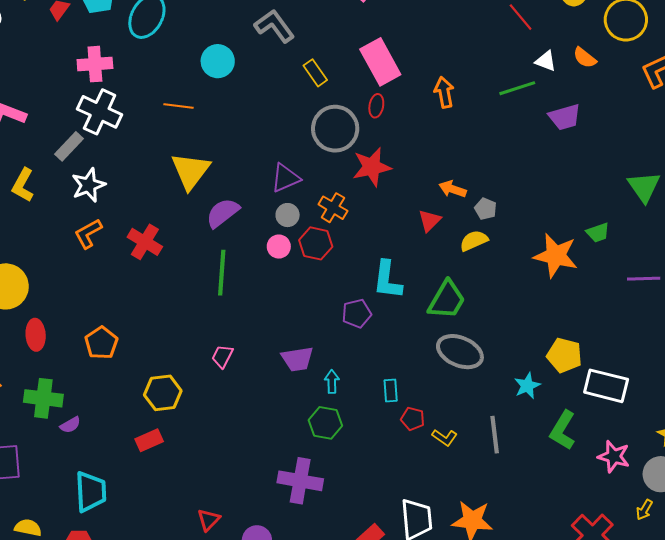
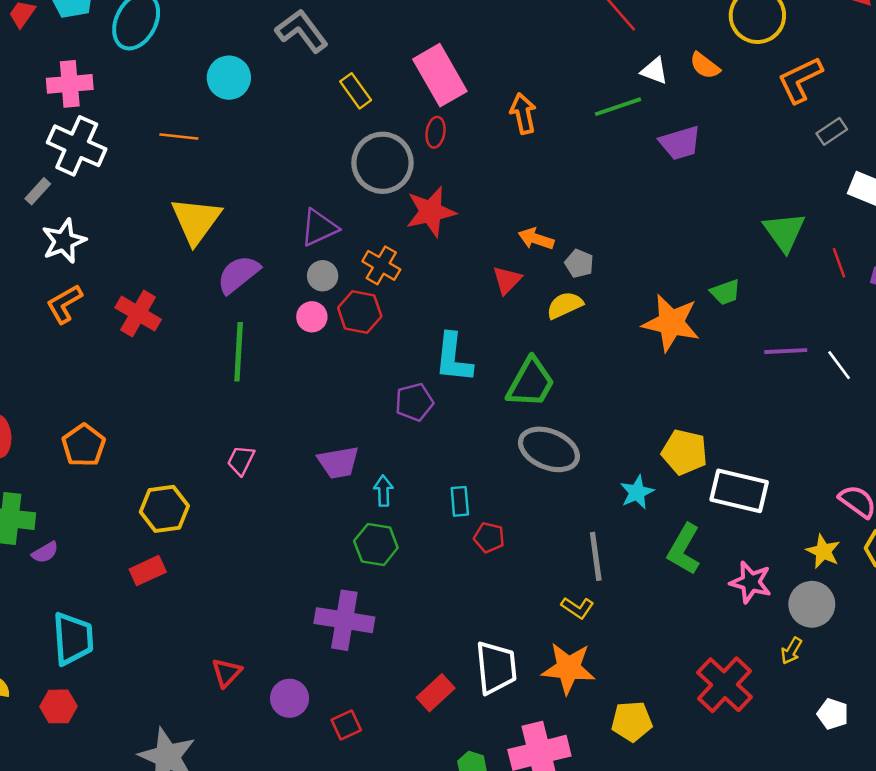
gray rectangle: (69, 146) -> (38, 191), size x0.7
yellow L-shape: (445, 438) -> (577, 608), moved

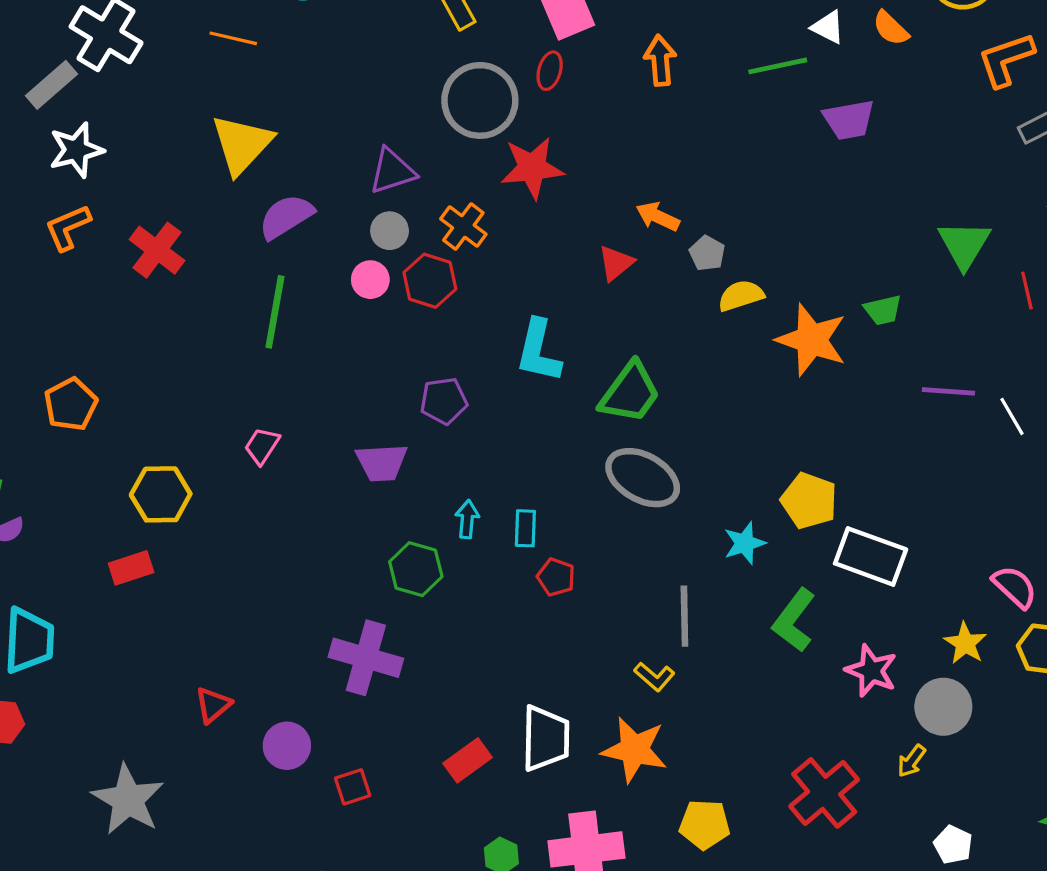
gray rectangle: (38, 191) -> (52, 85), size x1.5
yellow semicircle: (565, 305) -> (741, 296), moved
purple pentagon: (414, 402) -> (444, 401), moved
cyan arrow: (383, 491) -> (467, 519), moved

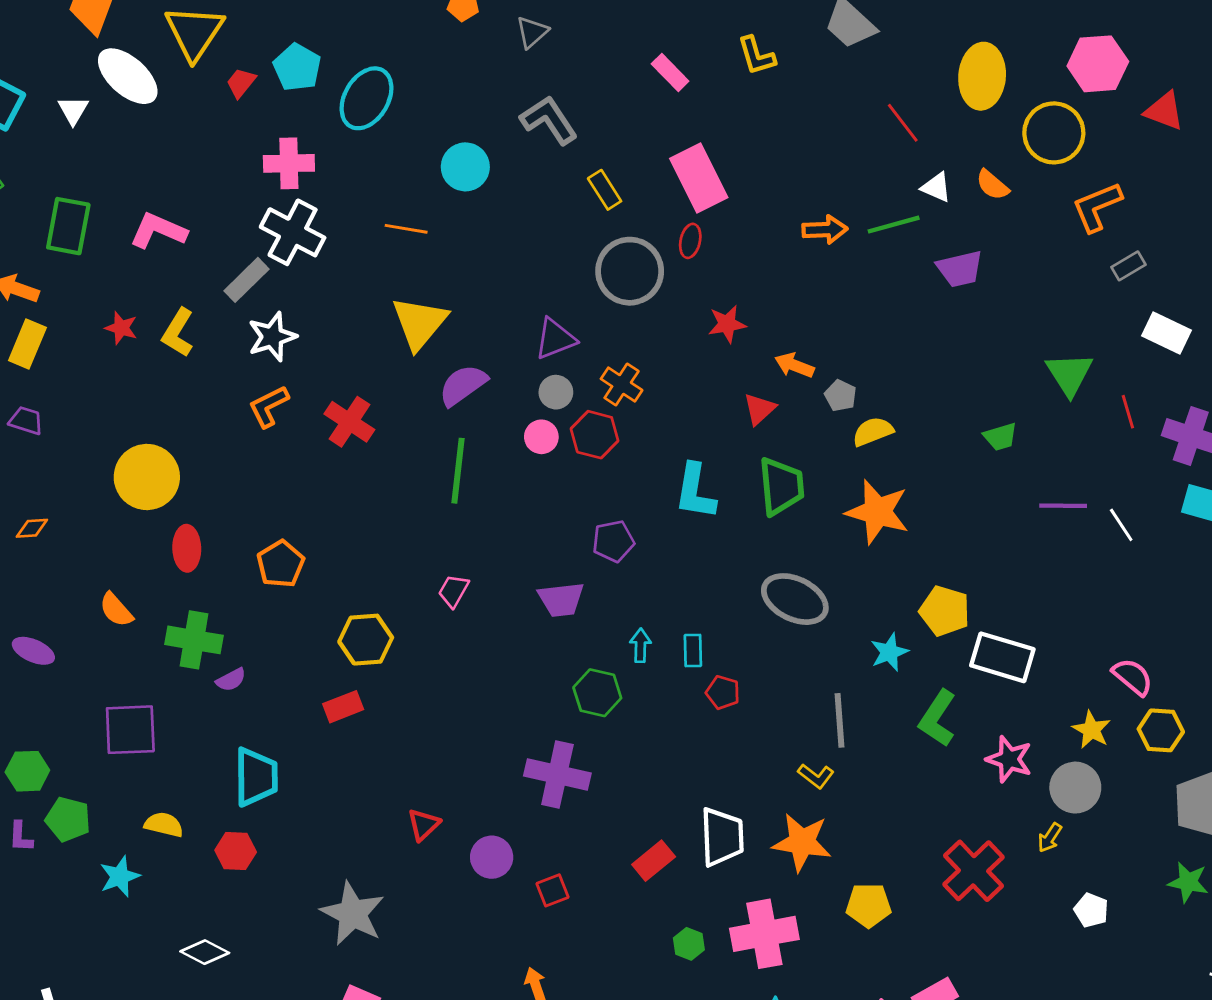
orange arrow: (660, 60) -> (825, 230), moved, turned 96
red star: (532, 168) -> (727, 324), moved, size x0.7
orange star: (812, 340) -> (878, 512), moved
green trapezoid: (630, 393) -> (781, 486), moved, turned -38

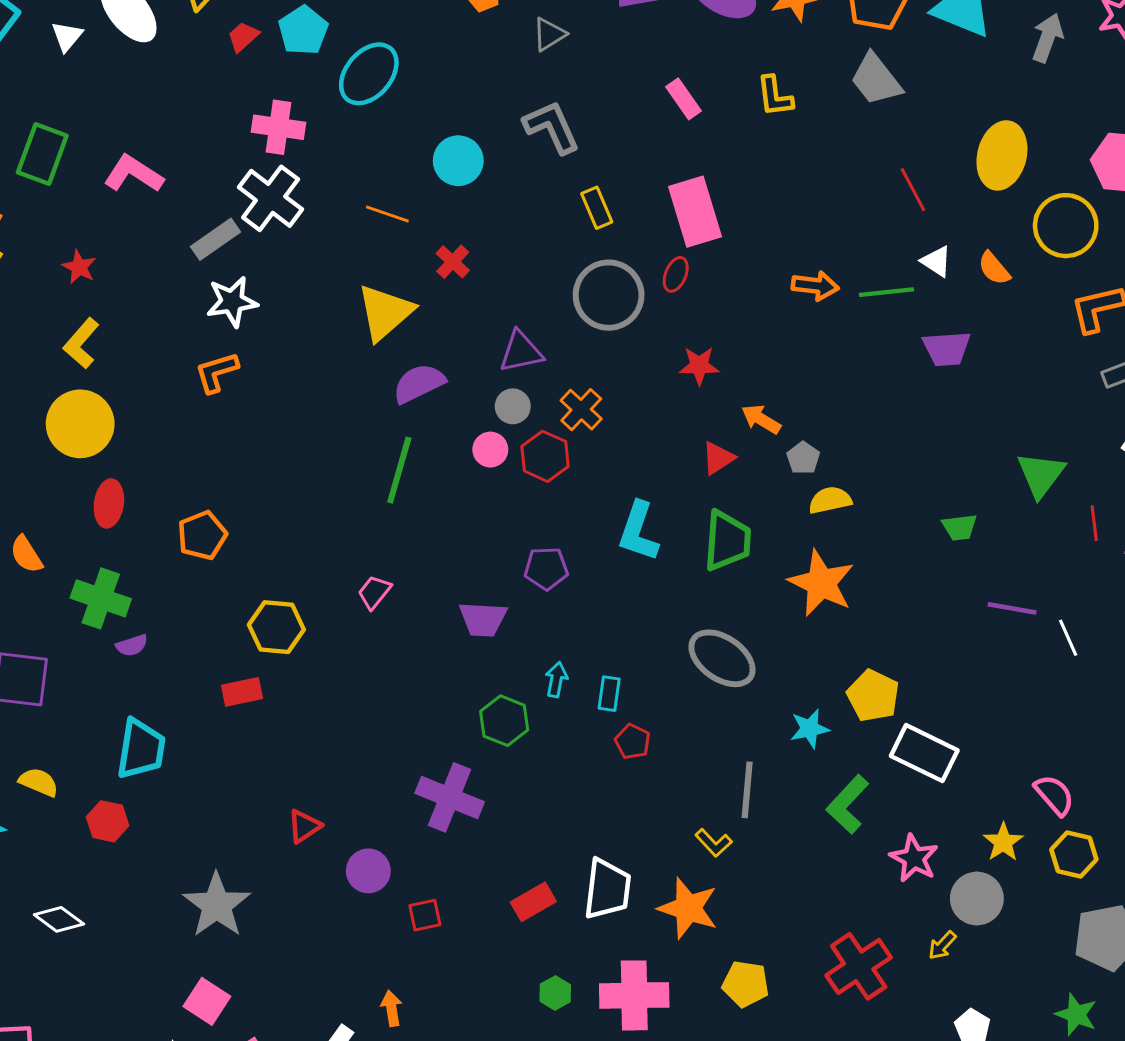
yellow L-shape: (178, 333) -> (81, 343), moved
red cross: (349, 422) -> (453, 262), moved, size x0.7

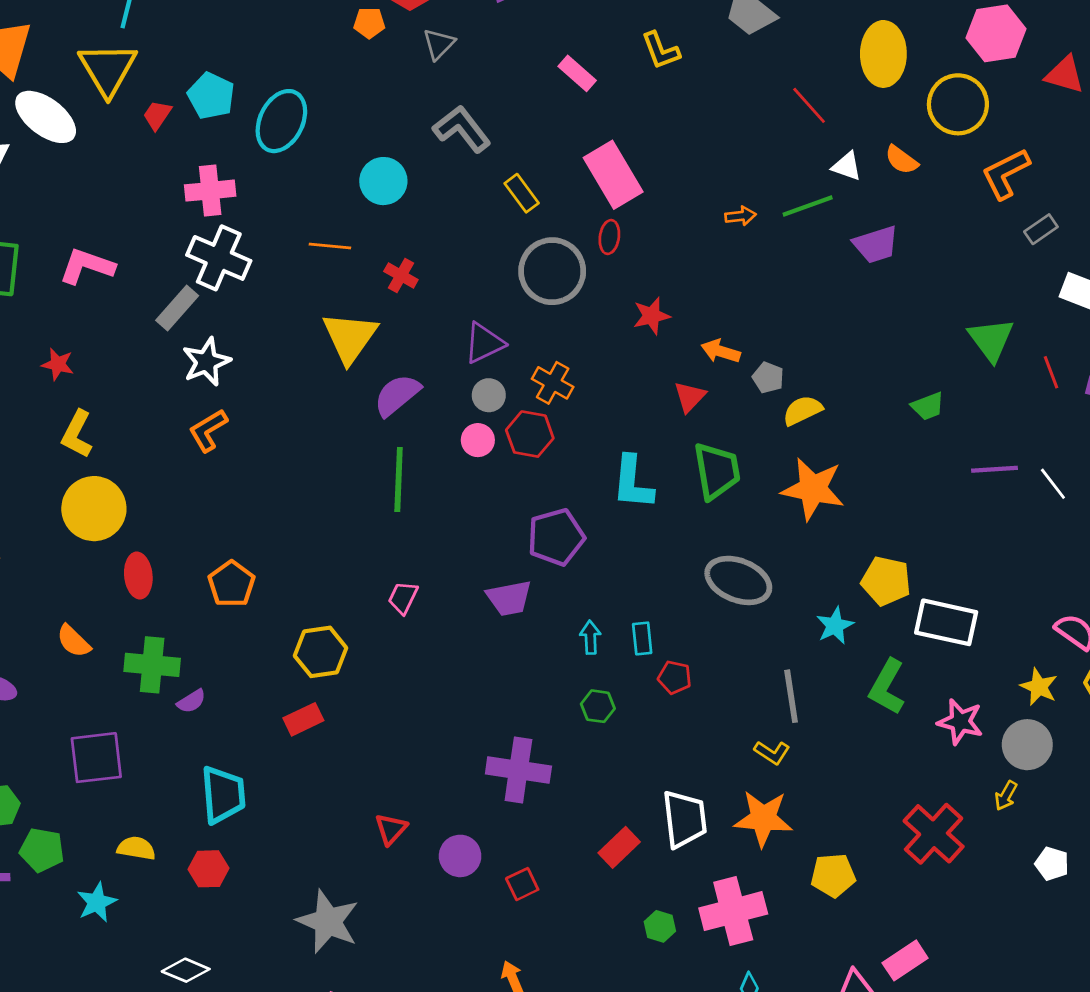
orange arrow: (815, 286) -> (741, 216), size x0.7
purple pentagon: (546, 568) -> (556, 537), size x1.4
green hexagon: (504, 721) -> (598, 706), moved, size x0.7

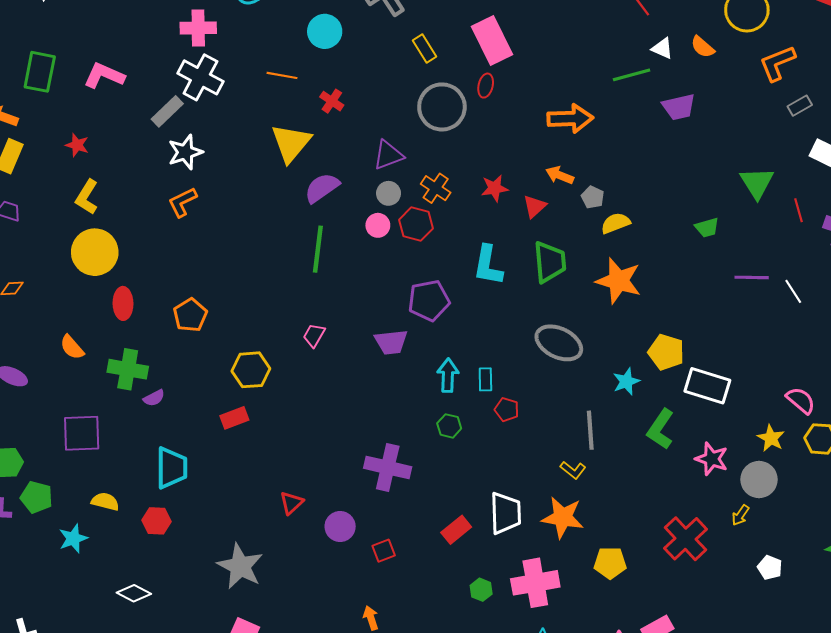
orange arrow: (741, 216) -> (570, 118), moved, size x2.0
red star: (652, 316) -> (495, 188), moved
cyan arrow: (590, 637) -> (448, 375), size x1.4

